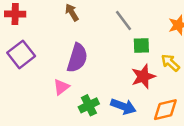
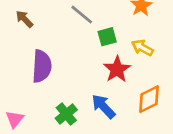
pink triangle: (61, 87) -> (15, 119), moved
blue arrow: (123, 106) -> (103, 106), turned -140

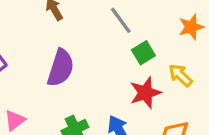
green square: (107, 37) -> (143, 53), turned -30

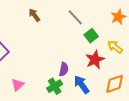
purple semicircle: (61, 68) -> (64, 69), moved, size x0.6

